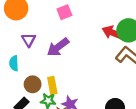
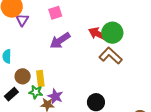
purple triangle: (29, 40) -> (22, 20), moved
purple arrow: (58, 47) -> (60, 41), moved

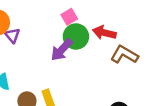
pink square: (55, 13) -> (69, 17), moved
green circle: (112, 33) -> (76, 36), moved

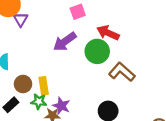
green circle: (76, 36) -> (97, 51), moved
brown L-shape: (124, 55) -> (122, 72), moved

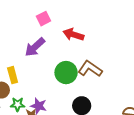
green circle: (97, 51) -> (66, 73), moved
yellow rectangle: (44, 86) -> (13, 75), moved

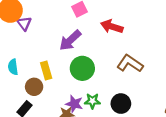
green circle: (66, 73) -> (82, 68), moved
green star: (18, 104) -> (92, 101), moved

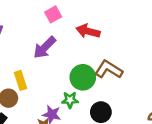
green circle: (82, 68) -> (83, 77), moved
green star: (92, 101) -> (70, 100), moved

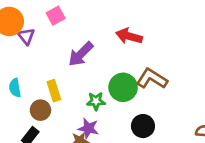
pink square: (53, 14) -> (56, 16), moved
green star: (70, 100) -> (96, 101), moved

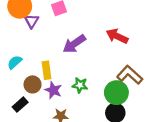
green circle: (123, 87) -> (116, 93), moved
cyan semicircle: (15, 88) -> (15, 62), turned 48
purple star: (88, 128) -> (53, 90), moved

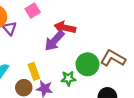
red arrow: (117, 36) -> (65, 28), moved
green circle: (116, 93) -> (87, 64), moved

